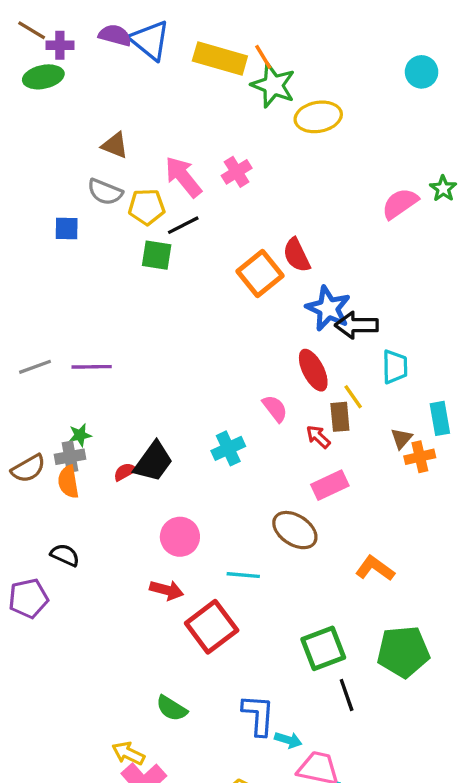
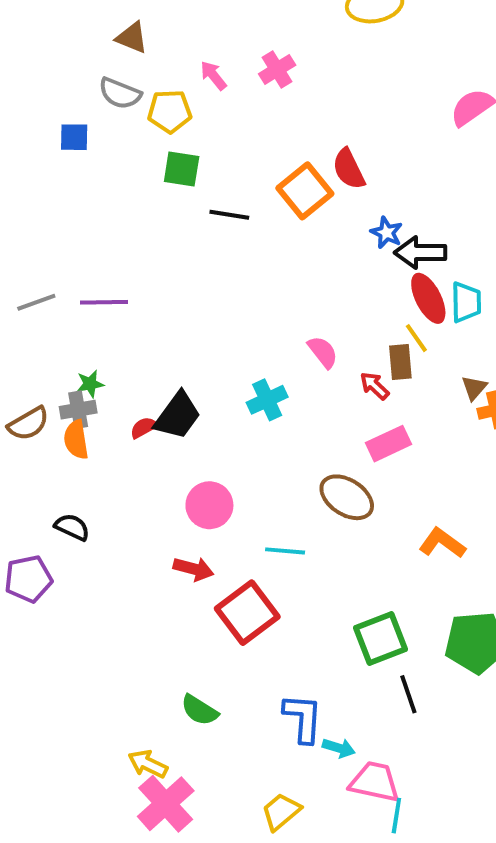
pink arrow: (183, 177) -> (213, 75), size x0.6
black line: (183, 225) -> (229, 215), moved, turned 36
blue star: (328, 308) -> (387, 233), size x0.6
red ellipse: (313, 370) -> (428, 298), moved

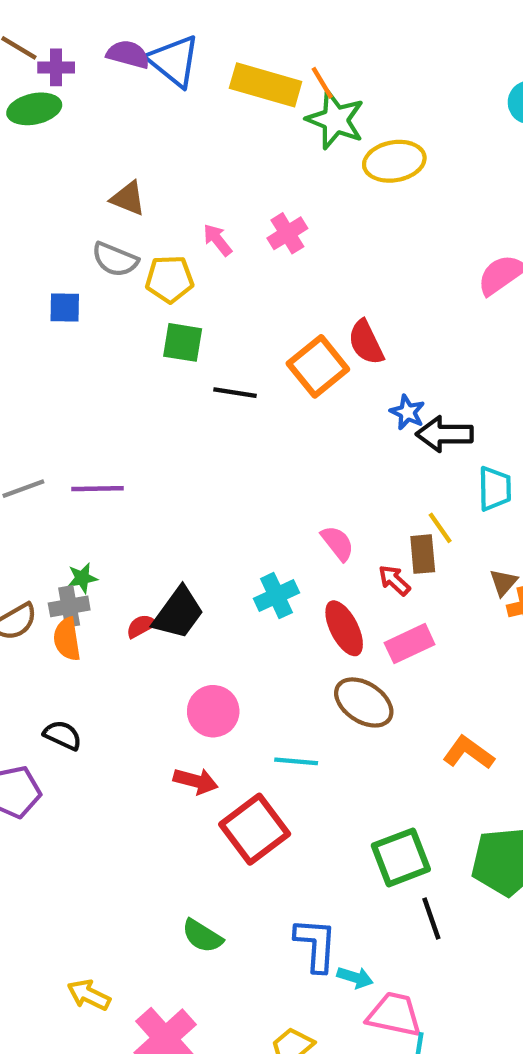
red ellipse: (428, 298) -> (344, 628), moved
yellow arrow: (148, 764) -> (89, 995), moved

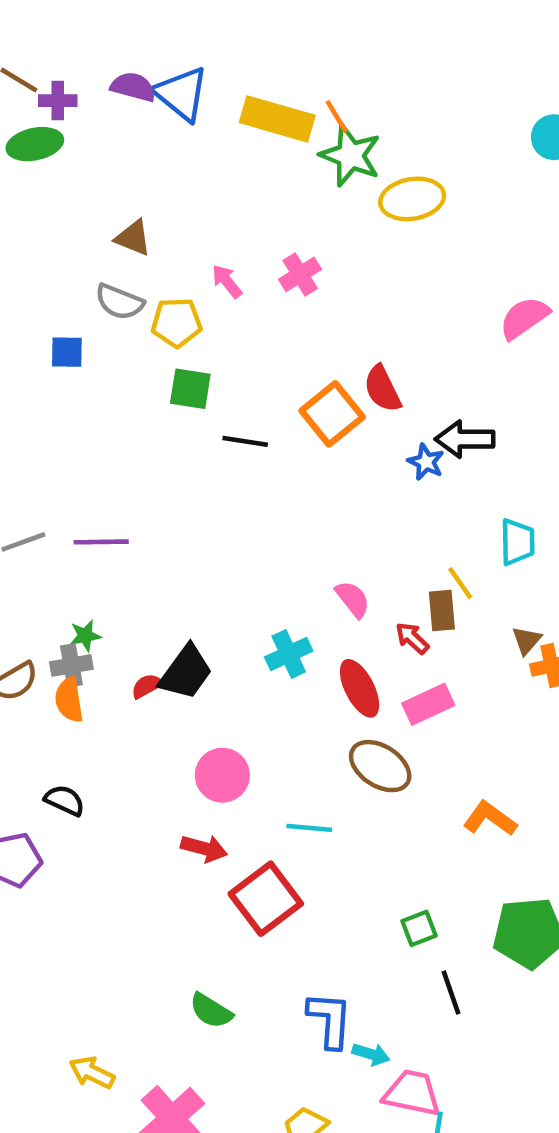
black arrow: (445, 434) -> (465, 439), moved
green square: (401, 857) -> (419, 928), size x0.6

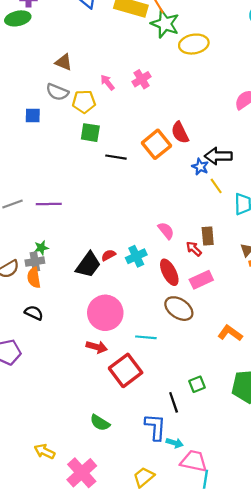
yellow line: (460, 583) -> (216, 186), moved
red semicircle: (147, 686) -> (108, 255), moved
pink circle: (222, 775) -> (105, 313), size x1.4
black semicircle: (65, 800) -> (34, 313), moved
black line: (451, 992) -> (174, 402), moved

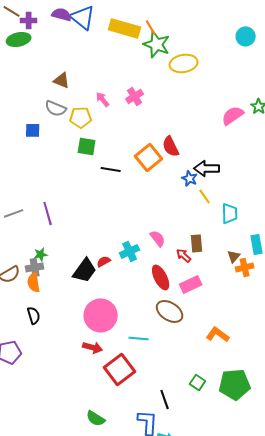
purple line: (49, 204) -> (48, 213), turned 75
cyan cross: (136, 256) -> (130, 251), moved
black semicircle: (34, 313) -> (34, 315), turned 48
green square: (197, 384) -> (198, 382), moved, turned -35

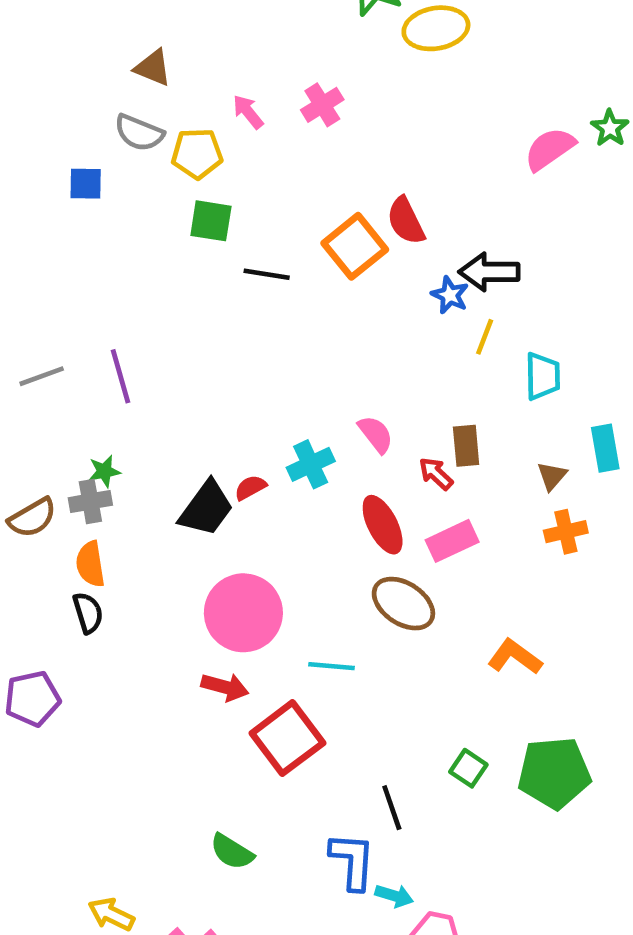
yellow line: (205, 196) -> (485, 337), turned 56
orange cross: (245, 267) -> (566, 532), moved
orange semicircle: (34, 282) -> (90, 564), moved

